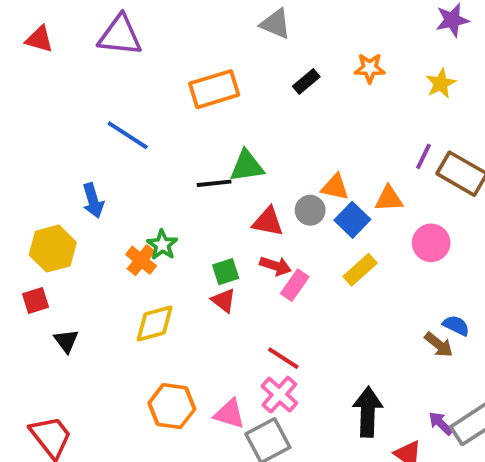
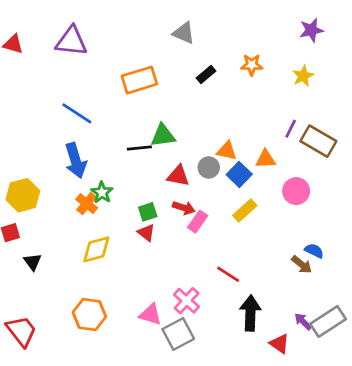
blue arrow: (93, 201) -> (76, 161), moved, size x1.4
red line: (283, 358) -> (228, 274), moved
orange hexagon: (172, 406) -> (89, 315), moved

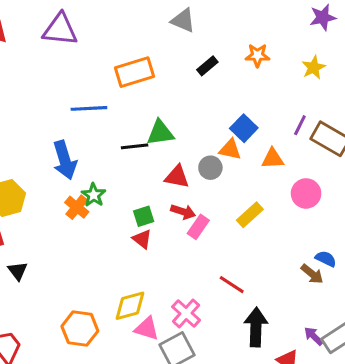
blue line: (77, 113) -> (89, 108), moved, turned -36
blue square: (239, 174) -> (244, 128), moved
yellow diamond: (96, 249) -> (130, 306), moved

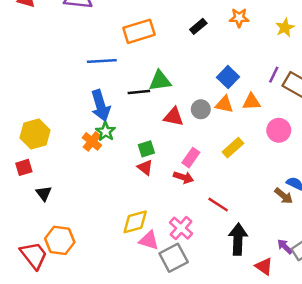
orange triangle: (230, 149) -> (224, 104), moved
blue arrow: (65, 160) -> (101, 106), moved
red arrow: (183, 212) -> (183, 177), moved
orange hexagon: (80, 329) -> (60, 240), moved

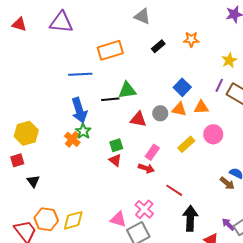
yellow star: (285, 28) -> (229, 60), moved
pink circle: (279, 130) -> (213, 134), moved
yellow diamond: (135, 222) -> (73, 220), moved

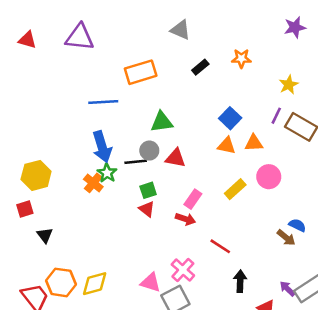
black line: (110, 99) -> (136, 162), moved
gray circle: (160, 113) -> (149, 151), moved
black arrow: (190, 218) -> (240, 281), size x0.7

